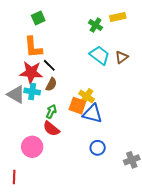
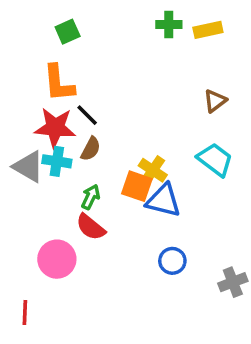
green cross: (96, 25) -> (169, 25), moved, turned -32
cyan trapezoid: (100, 55) -> (215, 160), moved

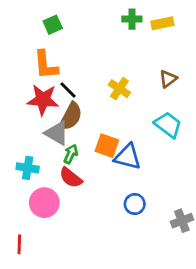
brown semicircle: (91, 149) -> (71, 116), size x1.5
cyan cross: (57, 161) -> (28, 168), moved
gray triangle: (28, 167) -> (57, 133), moved
yellow cross: (153, 170) -> (119, 89), moved

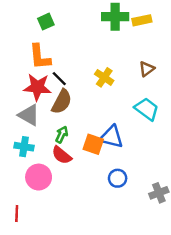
green cross: (132, 19) -> (115, 17), size x1.5
gray triangle: (57, 133) -> (29, 115), moved
orange square: (107, 146) -> (93, 144), moved

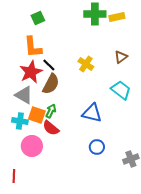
red star: (37, 87) -> (31, 72), turned -30
orange square: (93, 144) -> (37, 115), moved

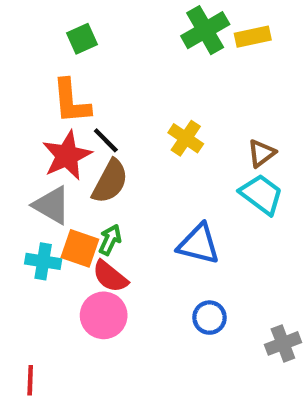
green cross: (95, 14) -> (205, 30), turned -30
brown triangle: (121, 57) -> (261, 153), moved
pink circle: (32, 146) -> (104, 315), moved

